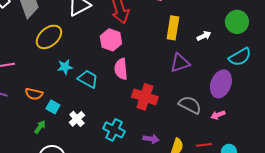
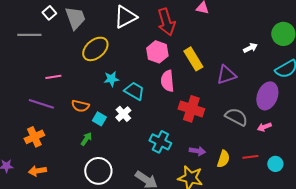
yellow rectangle: (173, 28) -> (193, 59), moved, turned -40
white cross: (77, 119) -> (123, 114), moved

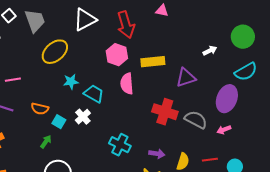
yellow rectangle: (193, 59) -> (153, 62), turned -65
red cross: (191, 109) -> (165, 112), moved

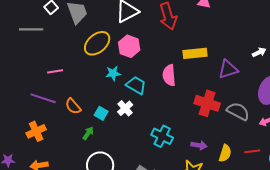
white arrow: (210, 51) -> (259, 52), moved
pink hexagon: (117, 55) -> (129, 46), moved
orange semicircle: (40, 109) -> (73, 106), moved, turned 36

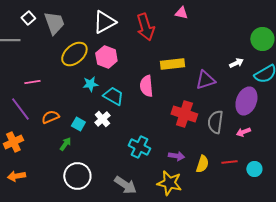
purple line: (43, 98) -> (20, 109), turned 35
orange semicircle: (73, 106) -> (50, 117), turned 108
gray semicircle: (238, 111) -> (215, 122), turned -110

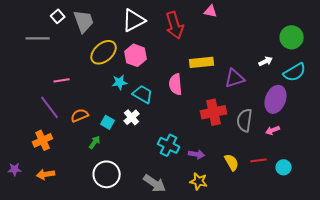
red cross: (184, 114) -> (214, 112), turned -30
purple arrow: (176, 156) -> (197, 154), moved
yellow semicircle: (202, 164) -> (232, 162), turned -48
yellow star: (169, 183) -> (199, 181), size x0.7

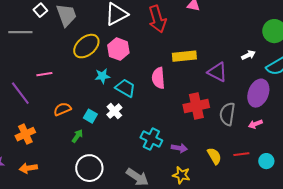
purple triangle: (235, 78) -> (217, 72), turned 45
purple line: (50, 107) -> (20, 93), moved

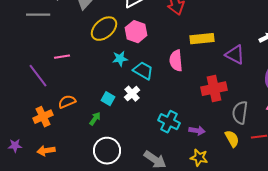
orange semicircle: (62, 109) -> (67, 102), moved
gray semicircle: (227, 114) -> (240, 113), moved

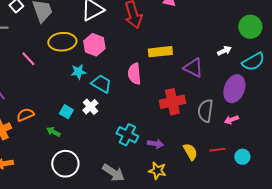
yellow ellipse: (104, 29) -> (62, 42), turned 36
pink line: (62, 57) -> (28, 59), moved, turned 56
gray semicircle: (240, 113) -> (205, 111), moved
green arrow: (95, 119) -> (53, 132), turned -96

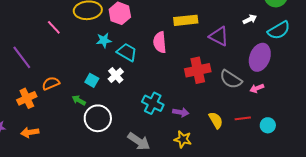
gray semicircle: (205, 111) -> (231, 79), turned -65
white circle: (65, 164) -> (98, 118), moved

